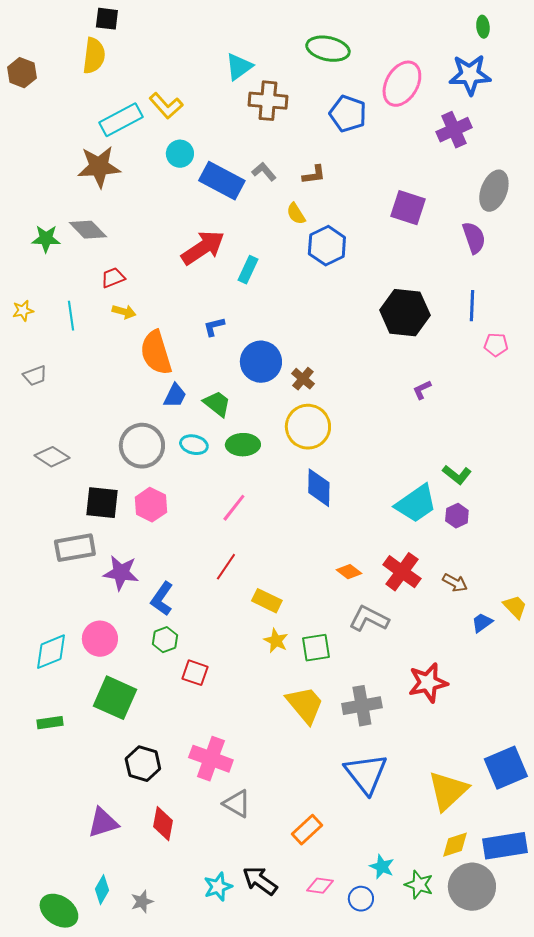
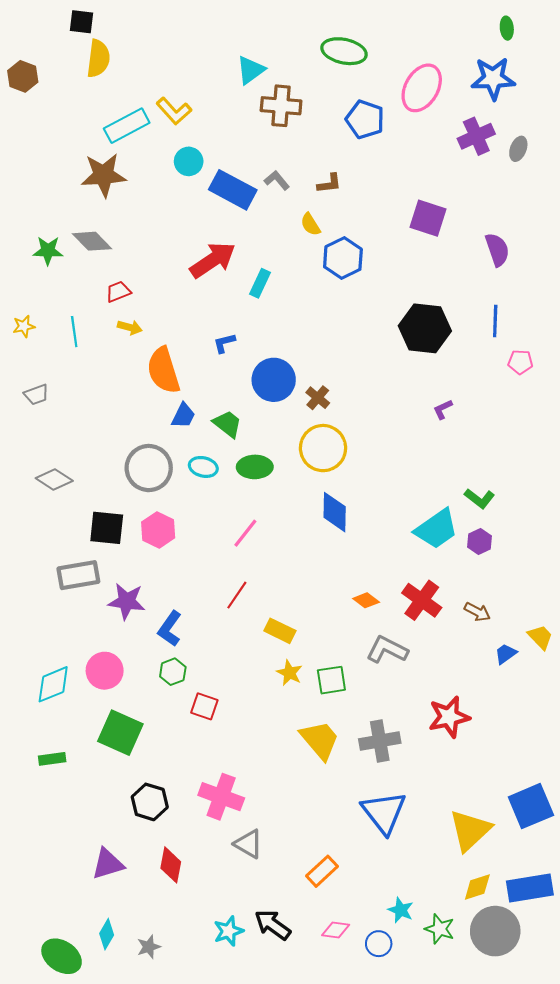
black square: (107, 19) -> (82, 22), moved
gray ellipse: (494, 191) -> (518, 149), moved, size x0.6

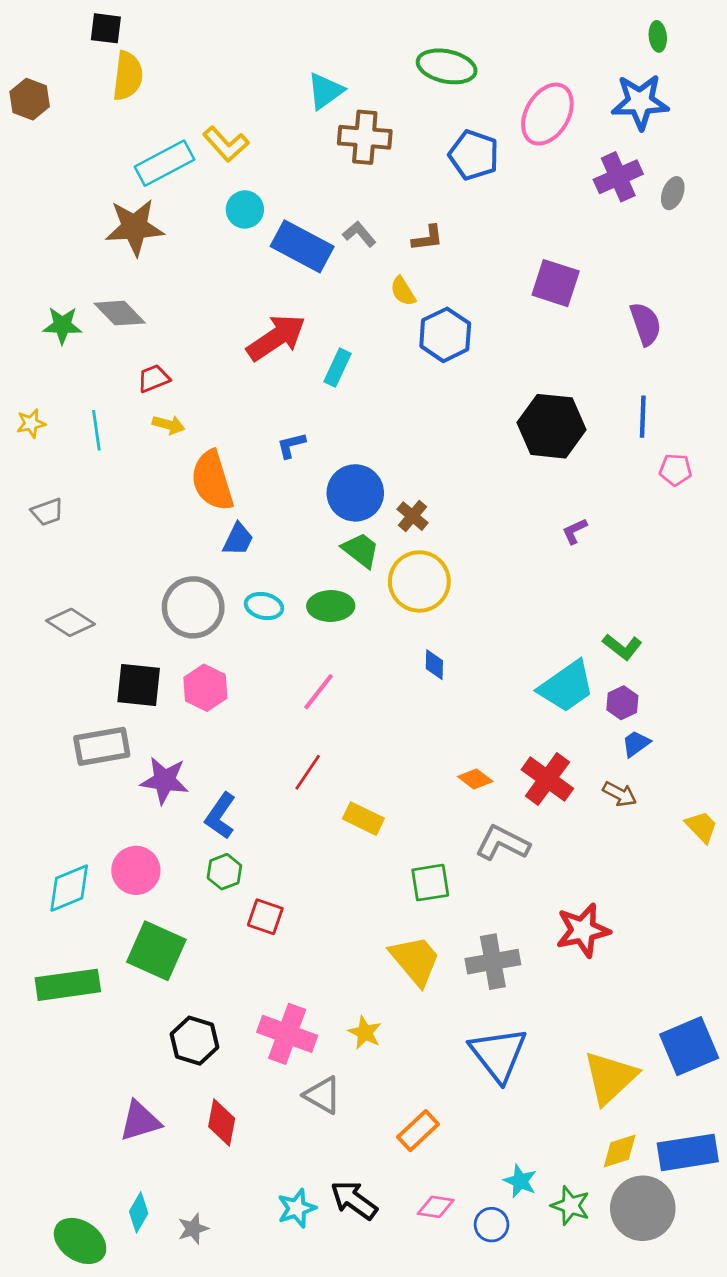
green trapezoid: (227, 424) -> (361, 550), moved
blue diamond: (335, 512) -> (434, 665), size x0.6
blue trapezoid: (506, 654) -> (636, 744), moved
yellow star: (289, 673) -> (365, 1032), moved
green rectangle: (52, 759) -> (68, 985), size x1.8

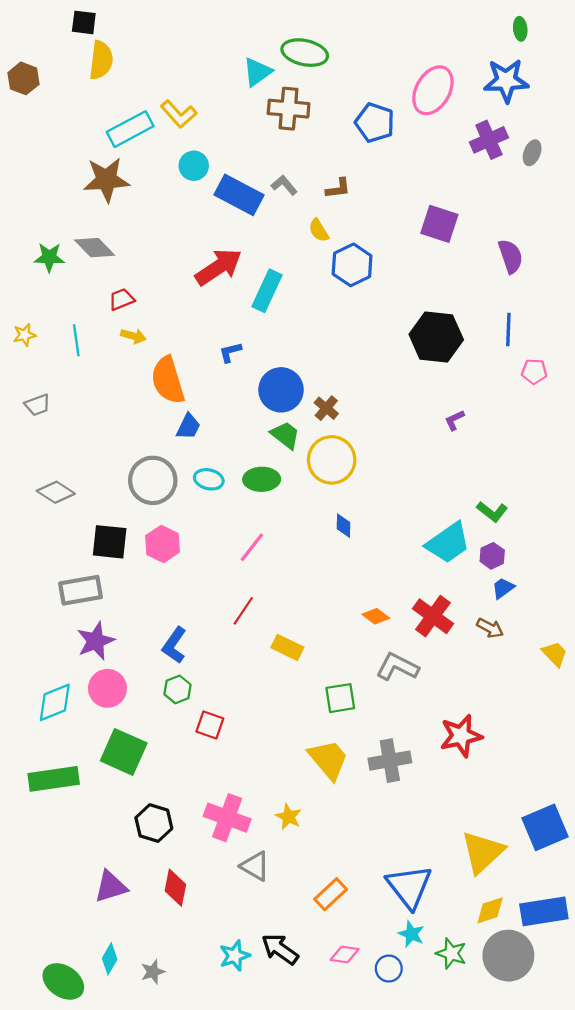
green ellipse: (447, 66) -> (305, 53), moved
cyan rectangle: (338, 368) -> (267, 291), size x1.4
purple star: (165, 780) -> (96, 641), moved, turned -30
blue triangle: (498, 1054) -> (409, 887), moved

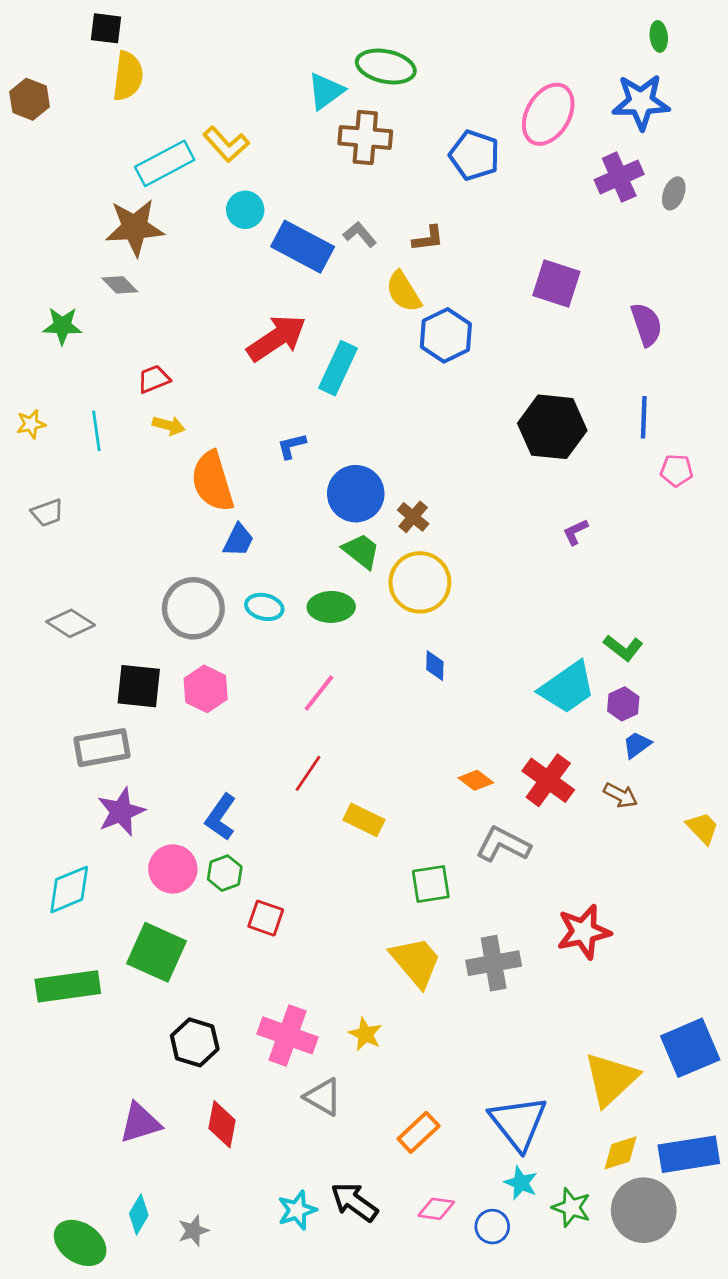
yellow semicircle: (319, 230) -> (404, 292), size x1.4
gray diamond: (95, 248) -> (120, 285), moved, size x0.7
pink circle: (107, 688) -> (173, 869), moved

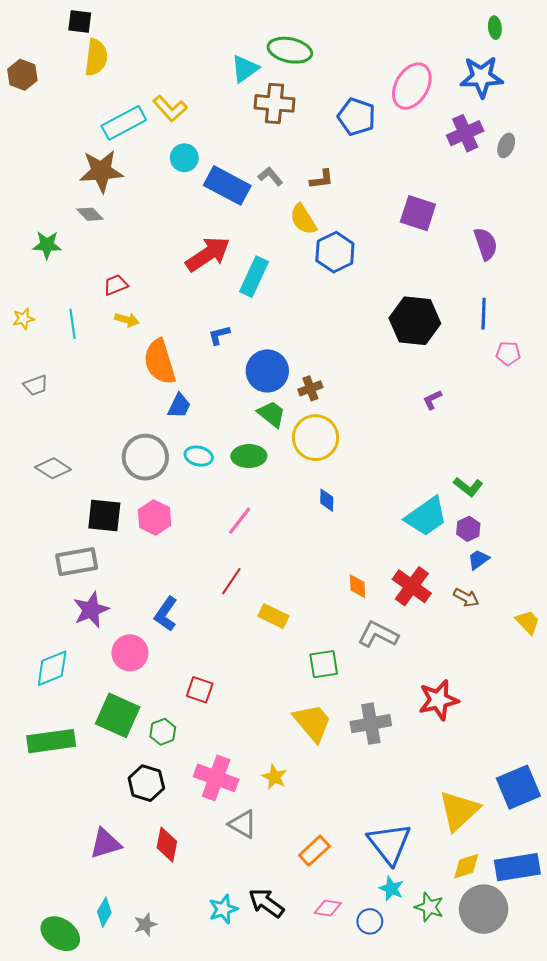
brown cross: (413, 517) -> (310, 388), turned 30
orange diamond: (476, 780) -> (358, 586), turned 50
green hexagon: (225, 873) -> (163, 732), moved

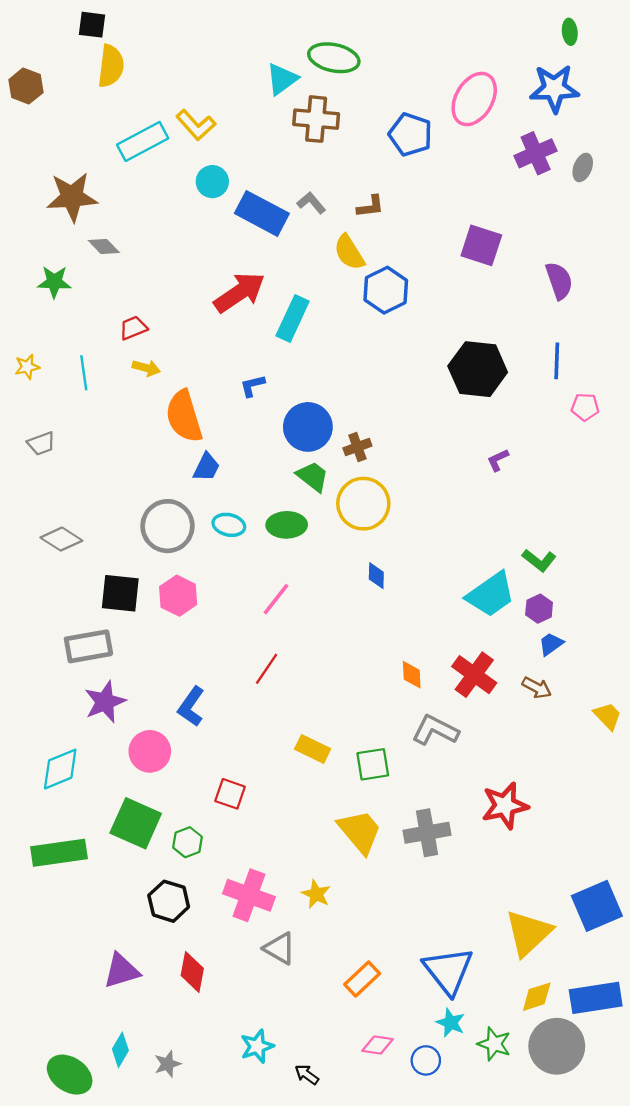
brown star: (101, 171) -> (72, 197), moved
yellow rectangle: (273, 616) -> (313, 749), moved
black arrow: (266, 903) -> (307, 1075), moved, size x0.6

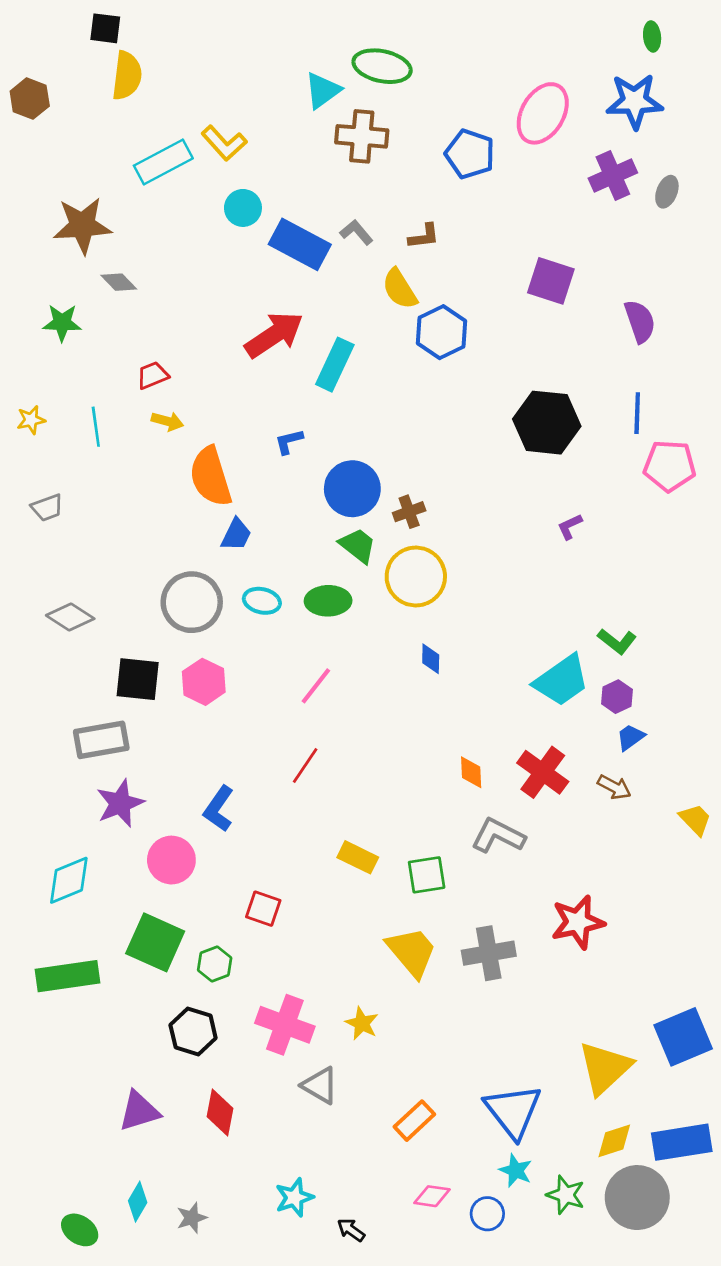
pink pentagon: (585, 407) -> (670, 466), size x1.6
green ellipse: (70, 1075) -> (80, 1230), size x0.7

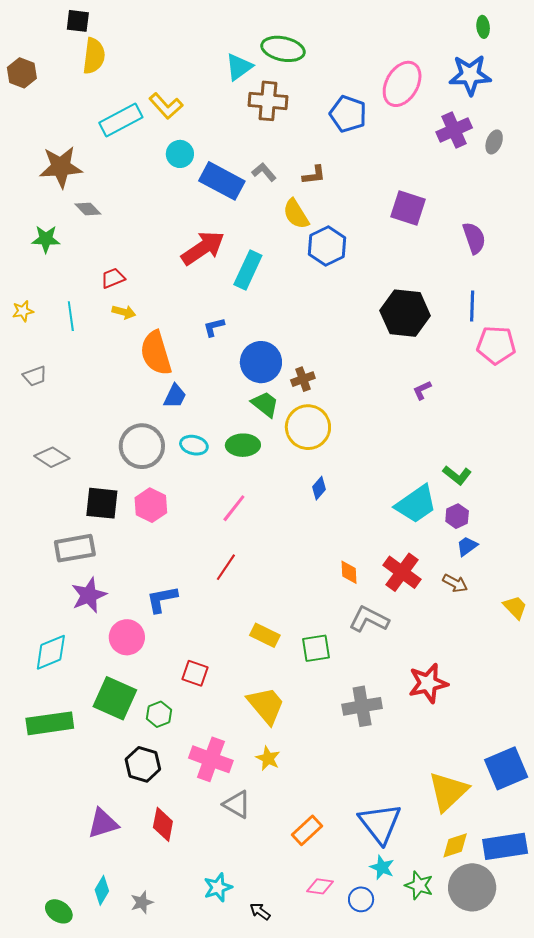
blue diamond: (431, 659) -> (319, 488), turned 40
blue L-shape: (219, 809) -> (162, 599), turned 44
yellow trapezoid: (412, 952) -> (266, 705), moved

